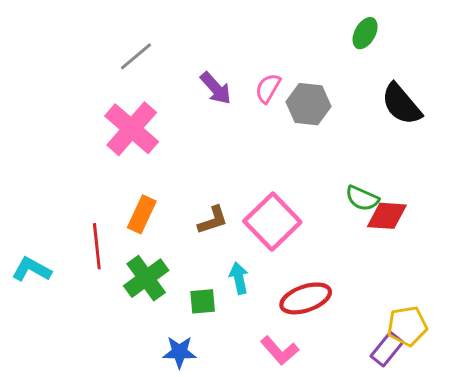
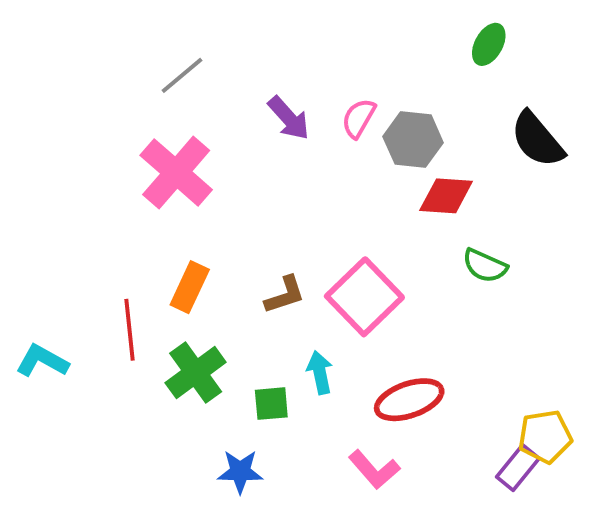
red diamond: (387, 216) -> (446, 196), moved

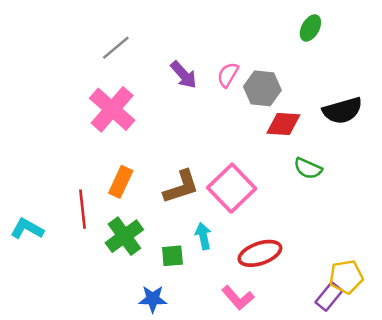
black semicircle: (537, 140) -> (342, 110), moved, turned -66
brown L-shape: (285, 295) -> (181, 187), size x1.4

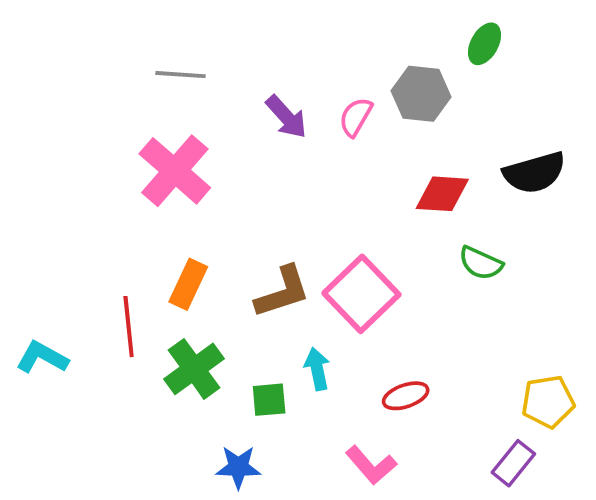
gray line: (116, 48) -> (181, 75), turned 44
gray hexagon: (262, 88) -> (421, 94), moved
red ellipse: (260, 253) -> (406, 396), size x0.7
yellow pentagon: (346, 277) -> (548, 402), moved

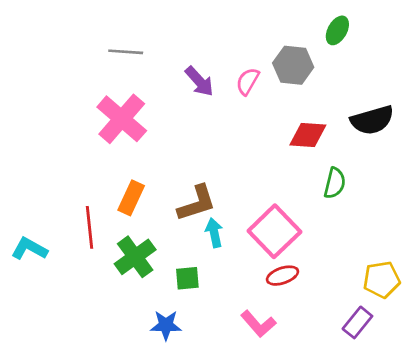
green semicircle: (481, 263) -> (335, 183), turned -100
pink square: (361, 294) -> (274, 231), moved
cyan arrow: (317, 369) -> (214, 233), moved

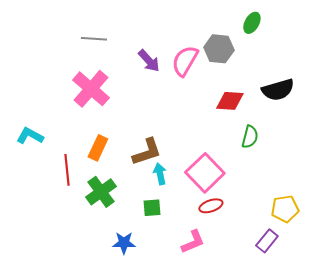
pink semicircle: (248, 81) -> (185, 61), size x1.5
cyan L-shape: (29, 249) -> (30, 136), moved
green square: (187, 278) -> (152, 208), moved
pink L-shape: (258, 324) -> (193, 242), turned -72

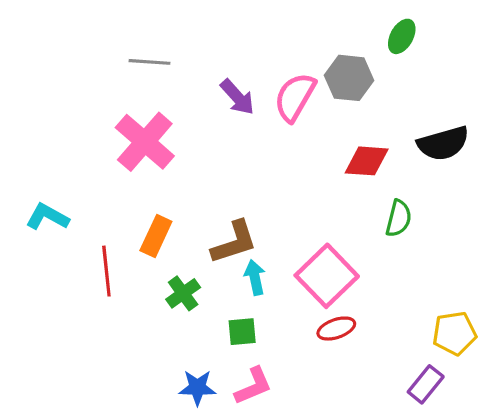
green cross: (101, 192) -> (183, 293), moved, size x0.7
pink L-shape: (193, 242) -> (253, 386), moved

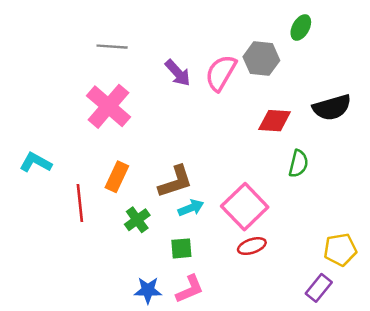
cyan arrow: (255, 277) -> (191, 208), turned 80

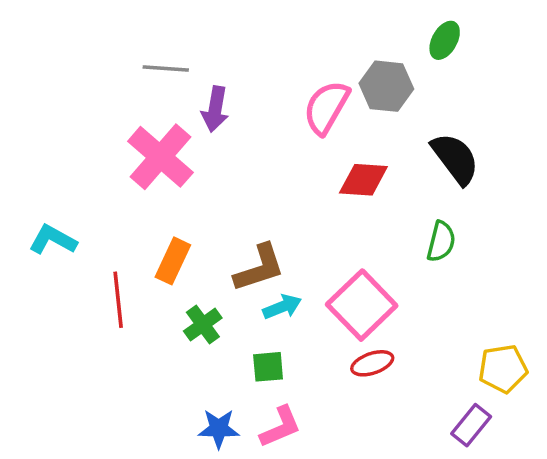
purple arrow: (178, 73) -> (215, 109), moved, turned 52
black semicircle: (332, 107) -> (455, 159), moved, turned -111
red diamond: (275, 121) -> (363, 180), moved

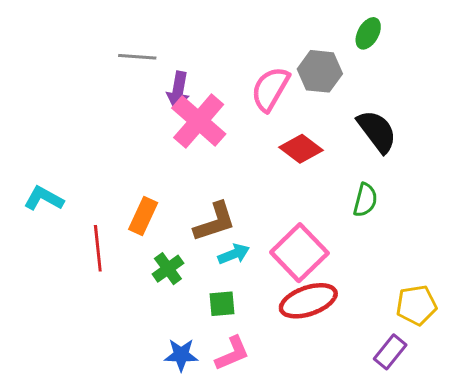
pink cross: (160, 157) -> (199, 121), moved
red diamond: (363, 180) -> (301, 149), turned 33
red ellipse: (372, 363) -> (308, 301), size x1.6

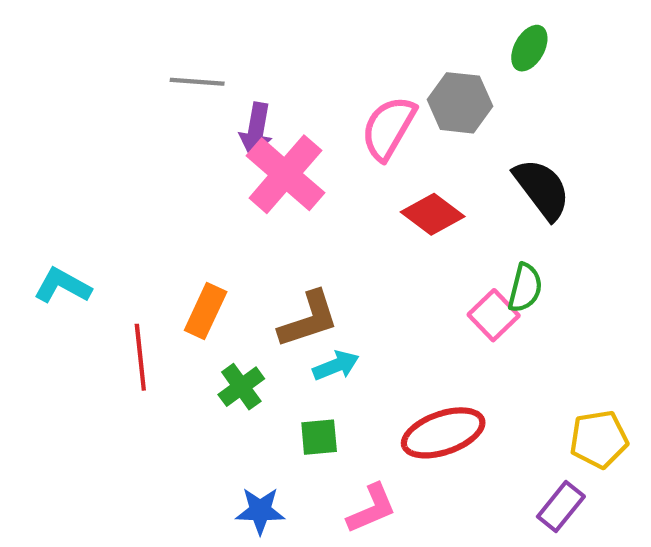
pink square: (299, 253) -> (494, 315), moved, size x0.6
pink L-shape: (232, 353) -> (372, 509), moved

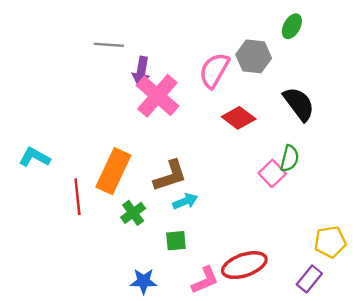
orange rectangle: (206, 311) -> (113, 171), size x1.5
red ellipse: (443, 433) -> (244, 265), moved

